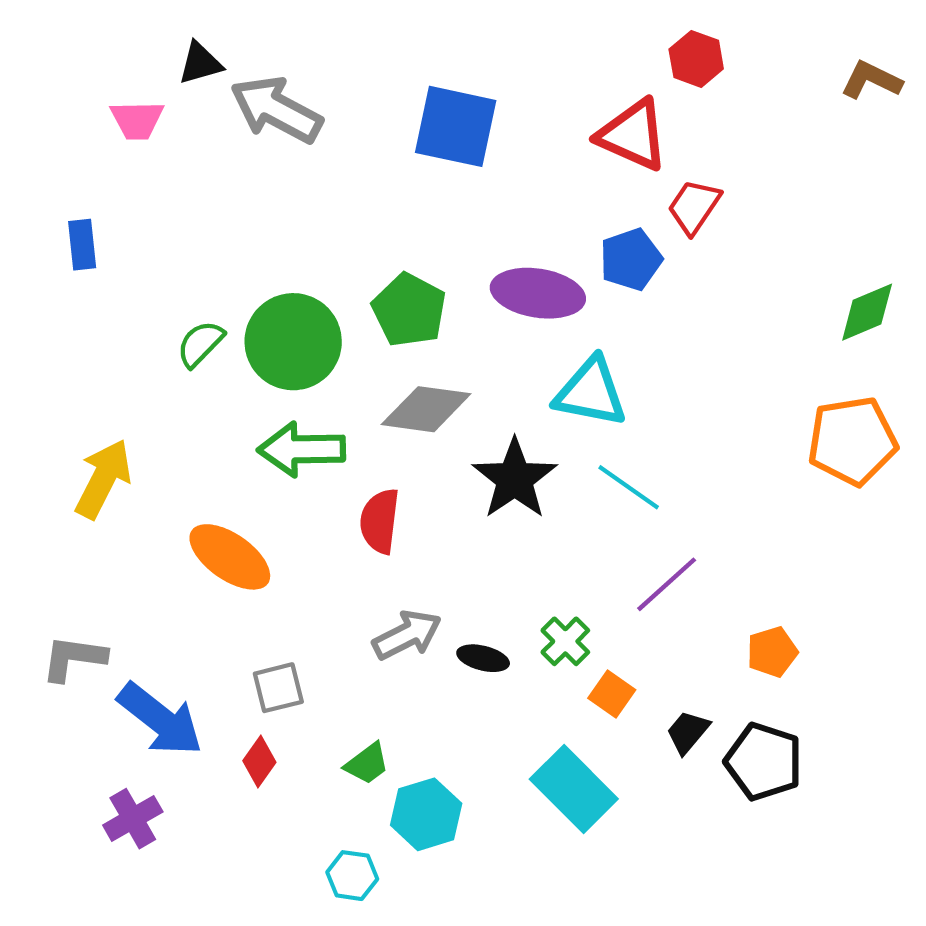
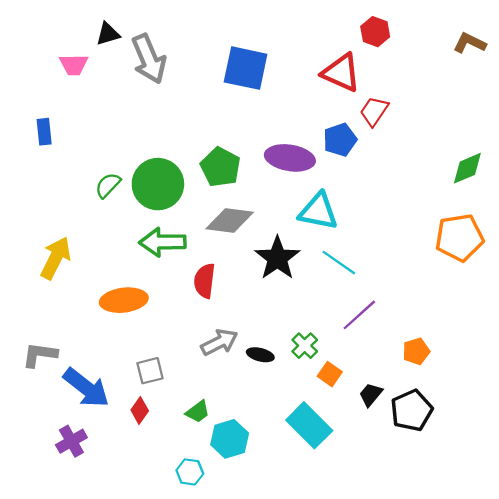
gray arrow: (276, 110) -> (149, 59), turned -141
orange ellipse: (230, 557) -> (124, 300), turned -42
black pentagon: (764, 762) -> (412, 410), turned 30

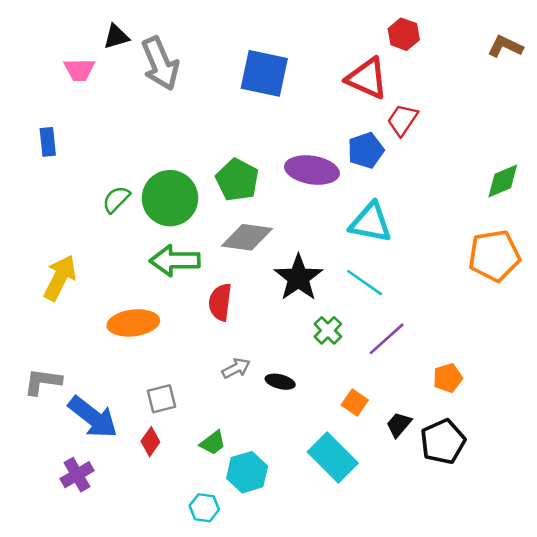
cyan triangle: (318, 211) -> (371, 223), moved
gray arrow: (219, 342) -> (236, 368), size x0.7
green cross: (305, 346) -> (328, 330), moved

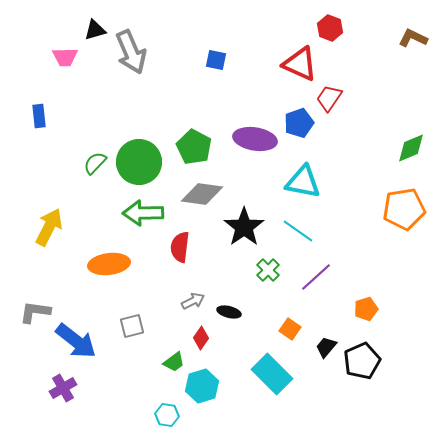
blue square: (264, 73) -> (216, 60), size x0.5
red diamond: (150, 442) -> (201, 338), moved

